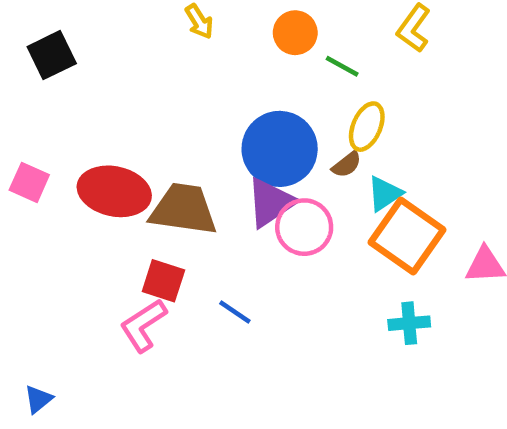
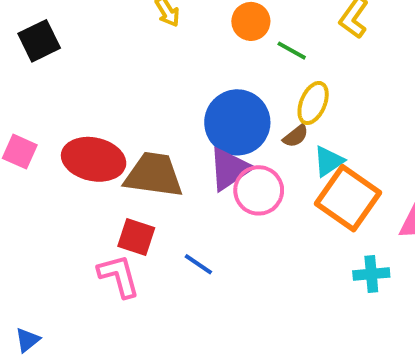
cyan cross: (409, 323) -> (371, 274), moved
pink L-shape: (143, 325) -> (119, 276), turned 108

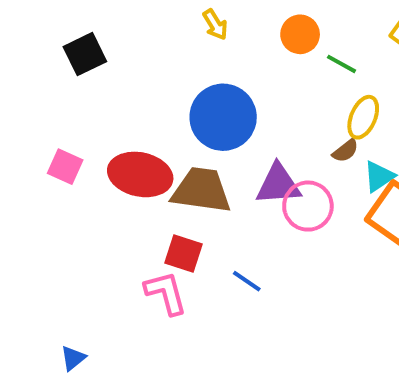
blue circle: (237, 122) -> (223, 117), moved
purple triangle: (230, 169) -> (278, 184), turned 30

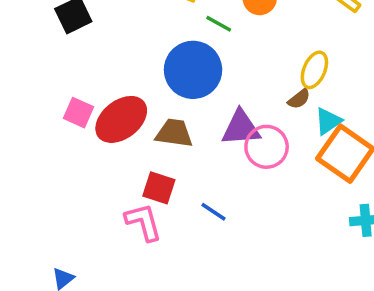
green line: (342, 64) -> (219, 24), moved
pink square: (65, 167) -> (78, 113), moved
red ellipse: (140, 174) -> (121, 119), turned -50
brown trapezoid: (201, 190) -> (174, 133), size x0.7

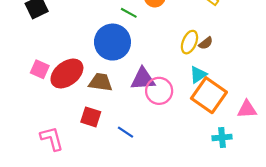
brown semicircle: (299, 99) -> (206, 43), moved
pink L-shape: (143, 222) -> (52, 139), moved

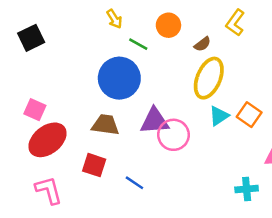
yellow ellipse: (189, 42) -> (209, 78), size x1.5
brown semicircle: (206, 43) -> (202, 44), moved
red ellipse: (67, 74) -> (47, 140), moved
orange square: (209, 95) -> (249, 115), moved, size x0.6

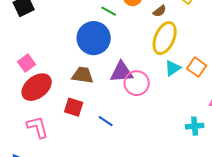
pink square: (35, 110) -> (27, 63), turned 30

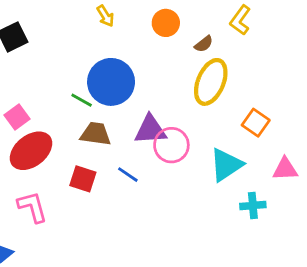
green line: (109, 11) -> (82, 100), moved
cyan triangle: (173, 68) -> (226, 165), moved, size x1.5
blue line: (106, 121) -> (128, 175), moved

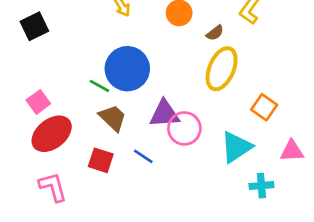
brown trapezoid: (96, 134) -> (113, 118), turned 36

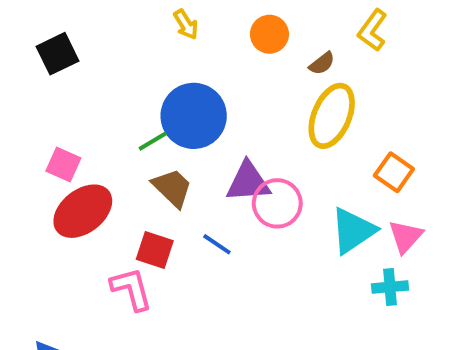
green line: (99, 86) -> (153, 141), turned -60
pink square: (38, 102) -> (63, 164), turned -30
pink triangle: (292, 151) -> (406, 236), moved, turned -45
pink L-shape: (53, 187) -> (131, 289), moved

